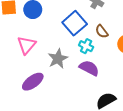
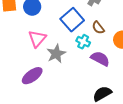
pink triangle: (27, 45) -> (37, 39), moved
purple semicircle: (89, 68) -> (100, 59), moved

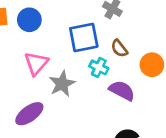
blue square: (72, 20) -> (84, 37), turned 30

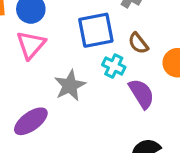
pink triangle: (36, 63) -> (31, 45), moved
purple semicircle: (122, 91) -> (141, 94), turned 30

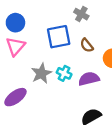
cyan cross: (114, 66) -> (64, 73), moved
purple semicircle: (141, 94) -> (89, 79), turned -72

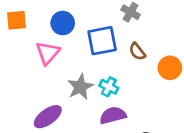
blue circle: (15, 23) -> (63, 23), moved
purple semicircle: (89, 79) -> (113, 115), moved

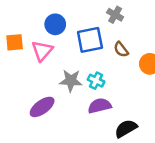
orange square: (17, 20) -> (15, 42), moved
gray star: (80, 87) -> (71, 81), turned 30

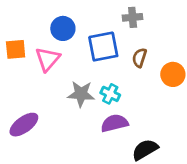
gray cross: (115, 15) -> (133, 17), turned -35
brown semicircle: (121, 49) -> (139, 58), turned 56
purple ellipse: (42, 107) -> (24, 125), moved

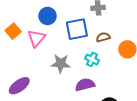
orange square: (16, 49) -> (13, 31), turned -35
brown semicircle: (139, 58) -> (103, 37), turned 56
cyan cross: (110, 94) -> (92, 59), moved

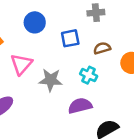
blue square: (77, 29) -> (70, 38), size x0.7
pink triangle: (36, 38) -> (21, 64), moved

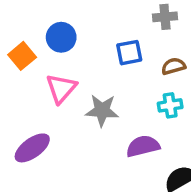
blue circle: (35, 22) -> (61, 37), moved
cyan cross: (89, 75) -> (170, 105), moved, turned -35

